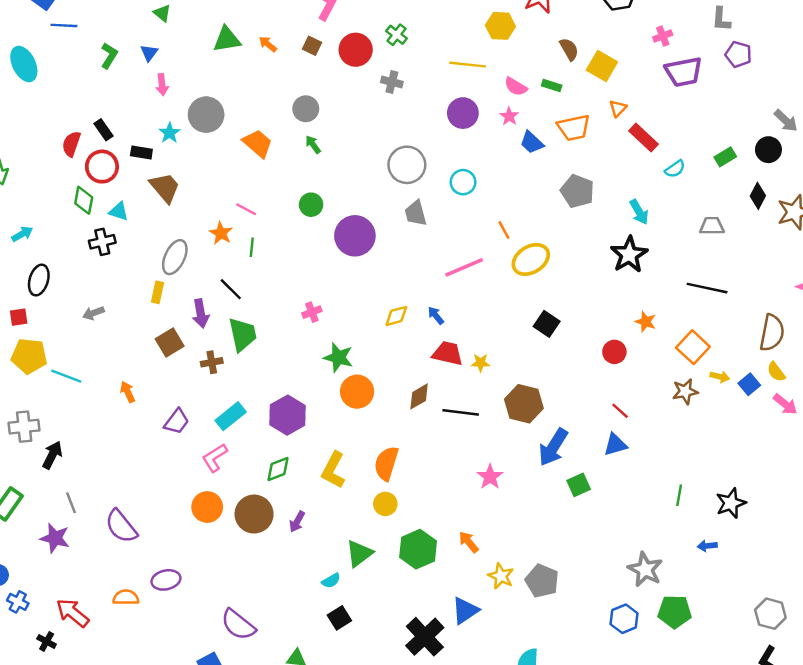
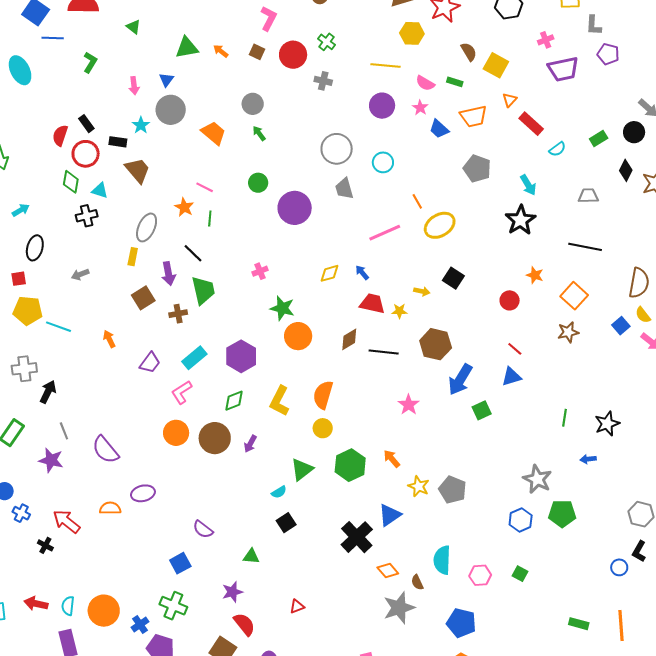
blue triangle: (149, 53) -> (166, 80), moved
yellow arrow: (720, 377) -> (422, 291), moved
purple semicircle: (238, 625) -> (203, 529), size x0.7

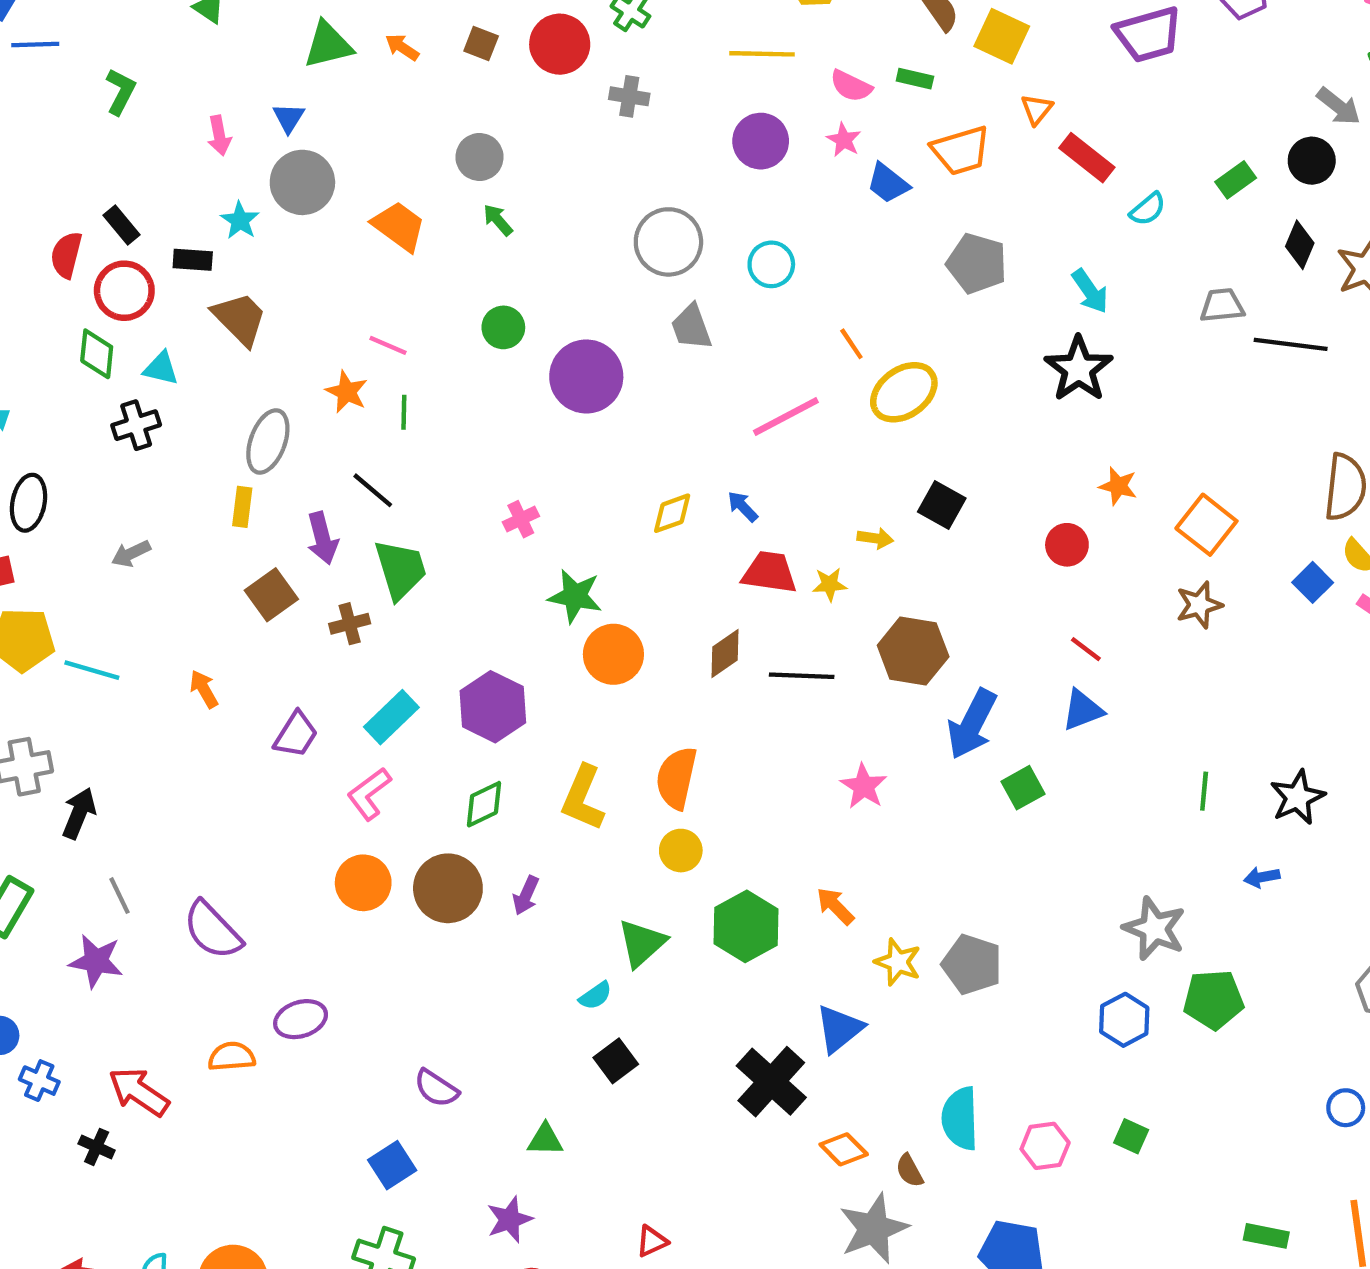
black line: (585, 247) -> (1291, 344), moved

